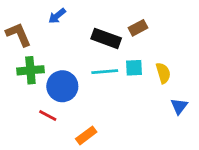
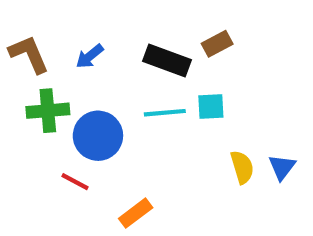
blue arrow: (57, 16) -> (90, 56), moved
yellow semicircle: (163, 73) -> (242, 167), moved

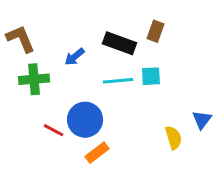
brown rectangle: (217, 44) -> (155, 31), turned -42
blue arrow: (90, 56) -> (75, 57), moved
blue circle: (98, 136) -> (85, 120), moved
yellow semicircle: (242, 167) -> (173, 138), moved

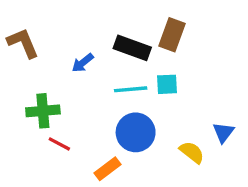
brown rectangle: (155, 31) -> (172, 35), size x1.4
green cross: (34, 79) -> (43, 111), moved
blue circle: (85, 120) -> (136, 132), moved
yellow semicircle: (173, 138) -> (192, 152), turned -35

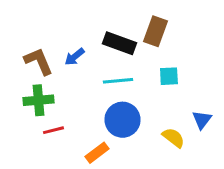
brown L-shape: (23, 43) -> (39, 61), moved
cyan square: (167, 84) -> (169, 76), moved
red line: (59, 144) -> (54, 130), turned -42

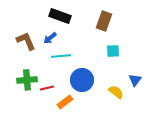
black rectangle: (119, 43) -> (60, 16), moved
cyan line: (118, 81) -> (61, 56), moved
green cross: (39, 100) -> (27, 80), moved
red line: (54, 130) -> (47, 88), moved

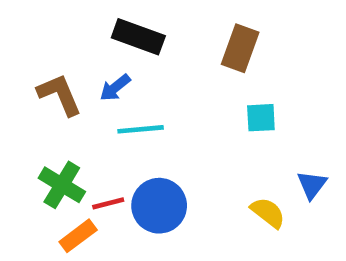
green cross: (27, 80) -> (62, 185), turned 36
blue circle: (82, 80) -> (159, 206), moved
orange rectangle: (65, 102) -> (78, 236), moved

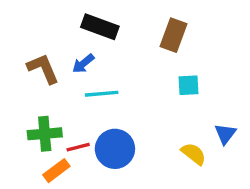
green cross: (62, 185) -> (45, 134), turned -36

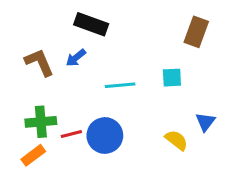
brown rectangle: (173, 35) -> (196, 32), moved
cyan line: (102, 94) -> (120, 85), moved
orange rectangle: (56, 171) -> (33, 155), moved

